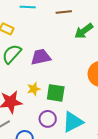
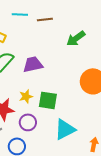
brown line: (64, 12) -> (45, 19), moved
purple circle: (48, 119) -> (28, 122), moved

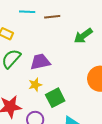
yellow star: (26, 96) -> (35, 85), moved
green square: (48, 100) -> (55, 98), turned -36

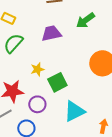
purple trapezoid: (40, 62) -> (51, 33), moved

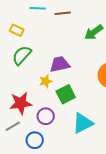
purple trapezoid: (51, 33) -> (60, 64), moved

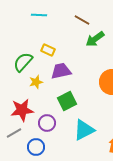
brown line: (63, 13) -> (82, 20), moved, turned 35
yellow rectangle: (17, 30) -> (48, 50), moved
yellow star: (46, 81) -> (36, 82), moved

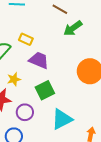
purple trapezoid: (61, 71) -> (39, 60), turned 35
yellow star: (36, 82) -> (14, 79), moved

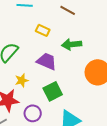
green arrow: (73, 28) -> (72, 44), moved, turned 30
yellow rectangle: (26, 39) -> (43, 30), moved

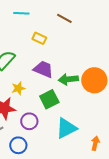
green arrow: (72, 44) -> (68, 79), moved

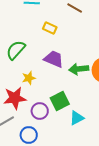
green square: (49, 99) -> (60, 101), moved
cyan triangle: (66, 128) -> (77, 118), size x0.7

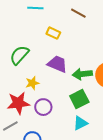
green square: (60, 101) -> (79, 99), moved
purple circle: (40, 111) -> (43, 107), moved

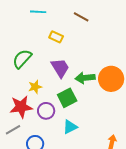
purple trapezoid: (57, 64) -> (60, 68), turned 35
green square: (79, 99) -> (67, 98), moved
cyan triangle: (80, 123) -> (70, 127), moved

